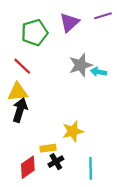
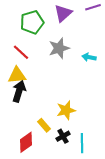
gray star: (81, 65) -> (59, 48), moved
yellow rectangle: (48, 148) -> (44, 125), turned 56
black cross: (56, 162) -> (63, 136), moved

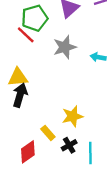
red line: (21, 52) -> (26, 35), moved

